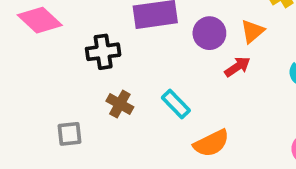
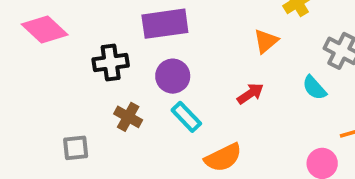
purple circle: (209, 33) -> (173, 76), moved
red arrow: (237, 67) -> (250, 94), moved

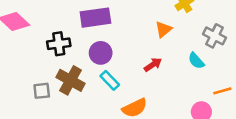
brown cross: (128, 117) -> (71, 80), size x1.5
gray square: (76, 148) -> (42, 91), moved

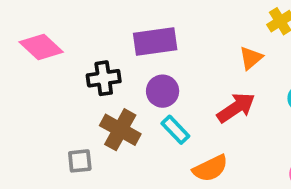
red arrow: (153, 65) -> (236, 108), size x1.5
gray square: (42, 91) -> (80, 161), moved

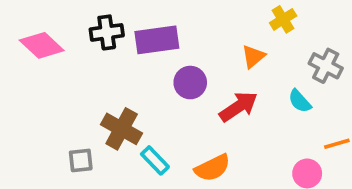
black cross: (104, 78) -> (107, 32), moved
purple circle: (163, 91) -> (190, 83), moved
cyan rectangle: (175, 130) -> (155, 160), moved

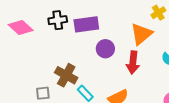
orange triangle: (253, 57) -> (141, 34), size x1.6
red arrow: (238, 107) -> (133, 63), turned 130

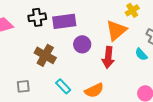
brown cross: (66, 75) -> (45, 55), moved

